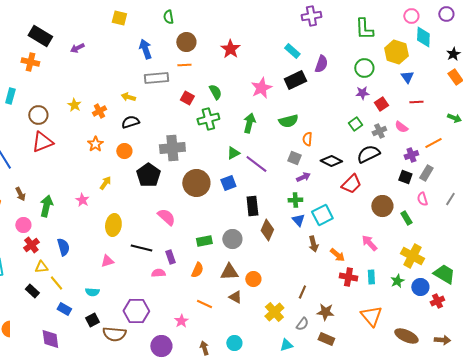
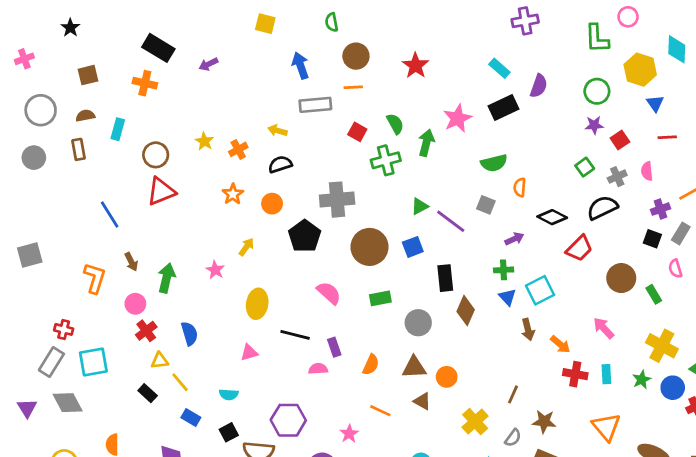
pink circle: (411, 16) -> (628, 17), moved
green arrow: (249, 123) -> (426, 143), moved
pink semicircle: (401, 127) -> (647, 171), turned 48
gray square: (294, 158) -> (486, 205), moved
green rectangle: (204, 241) -> (380, 298), moved

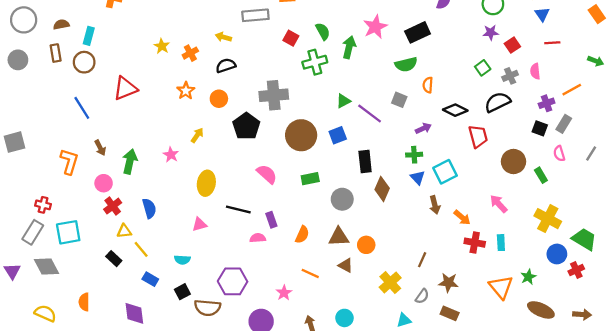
black rectangle: (504, 108) -> (418, 32), moved
brown circle: (156, 155) -> (84, 62), moved
red trapezoid: (579, 248) -> (478, 136), turned -60
green star: (642, 380) -> (528, 277), moved

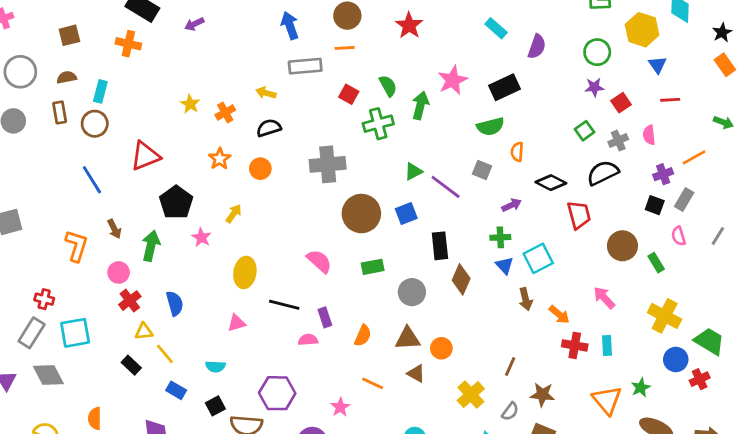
black pentagon: (246, 126) -> (176, 202), moved

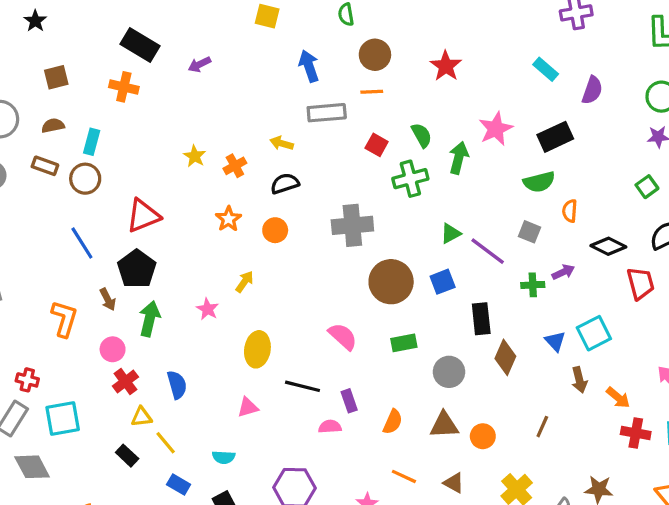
brown rectangle: (60, 112) -> (45, 166), turned -60
black pentagon: (176, 202) -> (137, 269), moved
green cross: (500, 237) -> (533, 285), moved
brown line: (510, 367) -> (542, 427), moved
brown triangle: (416, 374) -> (454, 483), moved

